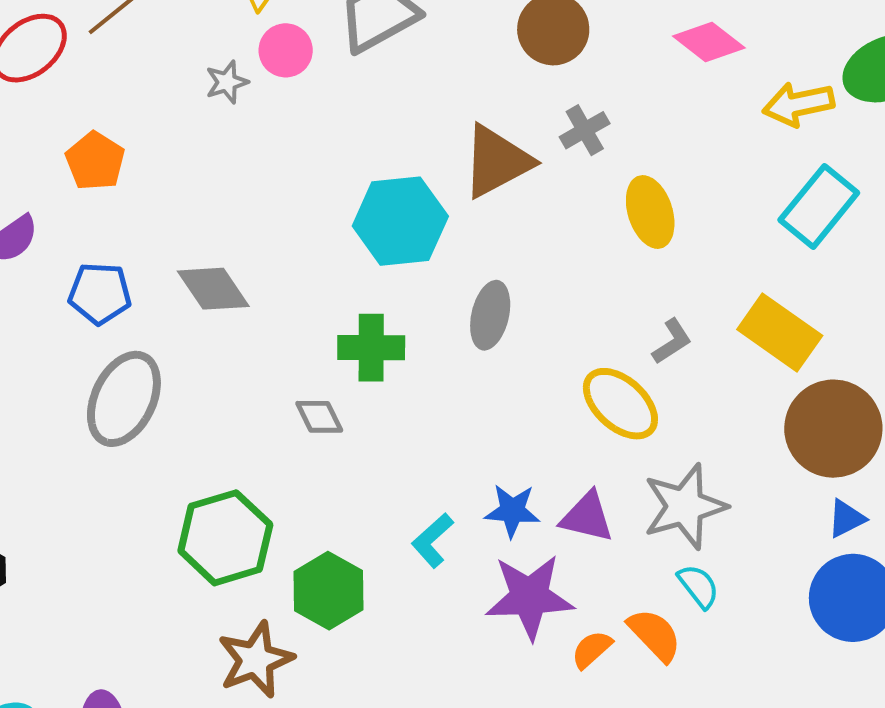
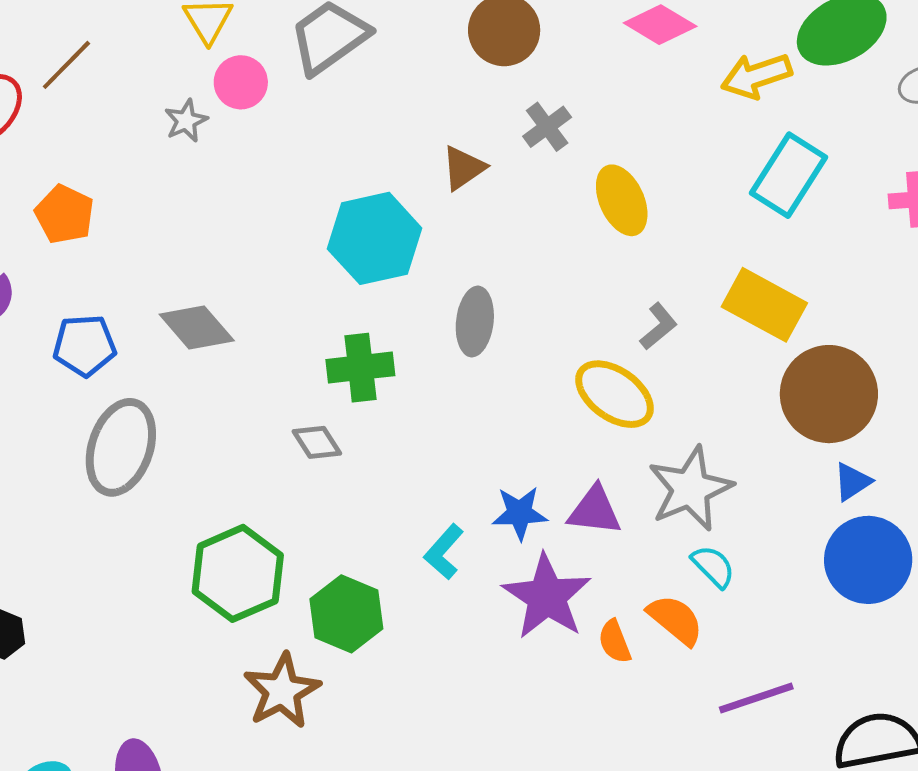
brown triangle: (497, 161) -> (463, 168), size x0.6
purple star: (530, 597) -> (547, 597), turned -30
orange semicircle: (592, 649) -> (615, 642), turned -63

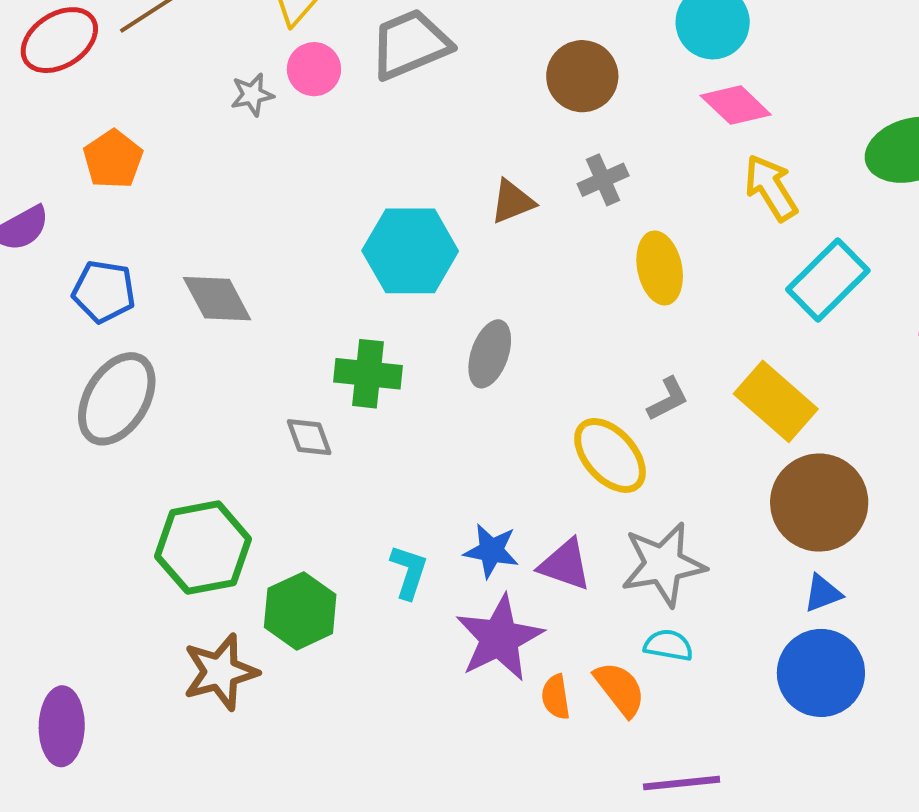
yellow arrow: (756, 76) -> (771, 188), moved, turned 64
cyan L-shape: (444, 552) -> (409, 572), turned 144
cyan semicircle: (713, 566) -> (668, 645), turned -48

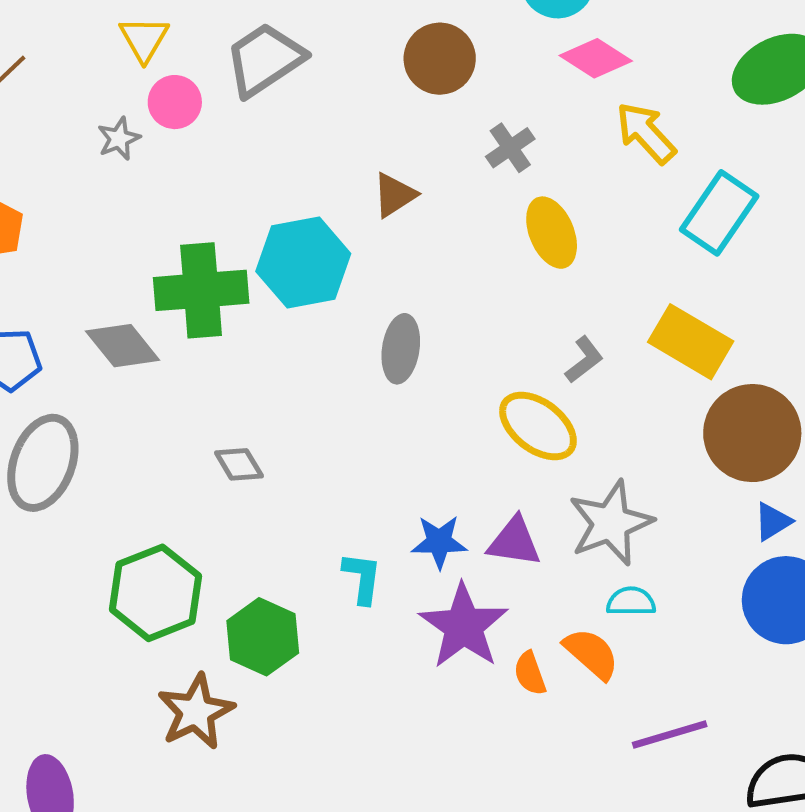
gray cross: (603, 180) -> (510, 148), moved
green cross: (368, 374) -> (201, 290), moved, size x1.4

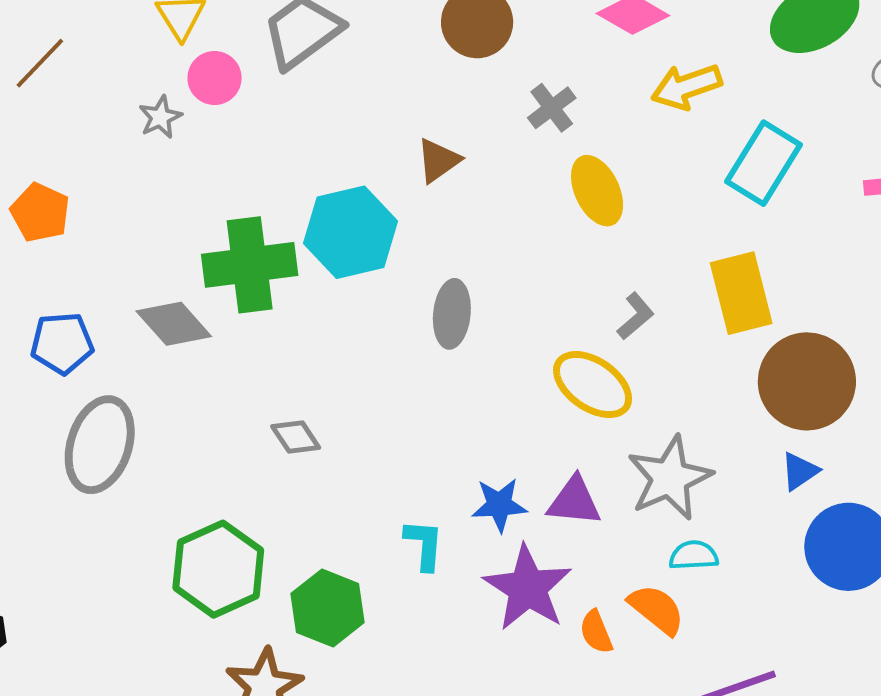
yellow arrow: (646, 133) -> (686, 87), turned -64
yellow rectangle: (691, 342) -> (741, 293), turned 48
blue triangle: (773, 521) -> (800, 471), moved

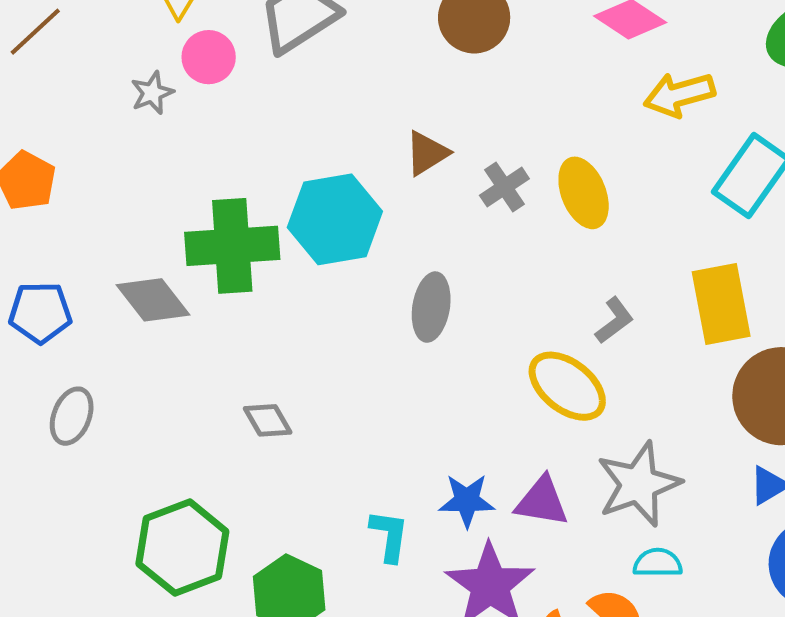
gray cross: (552, 108) -> (504, 187), moved
gray ellipse: (100, 445) -> (72, 416), size x0.6

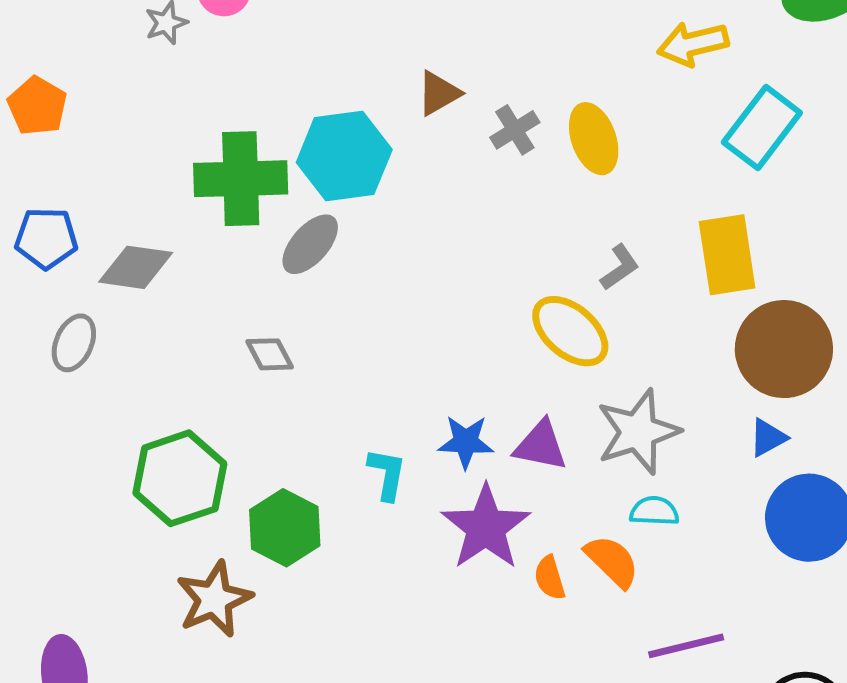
gray diamond: (153, 300) -> (136, 267), moved, turned -46
gray ellipse: (431, 307) -> (310, 244), moved, turned 30

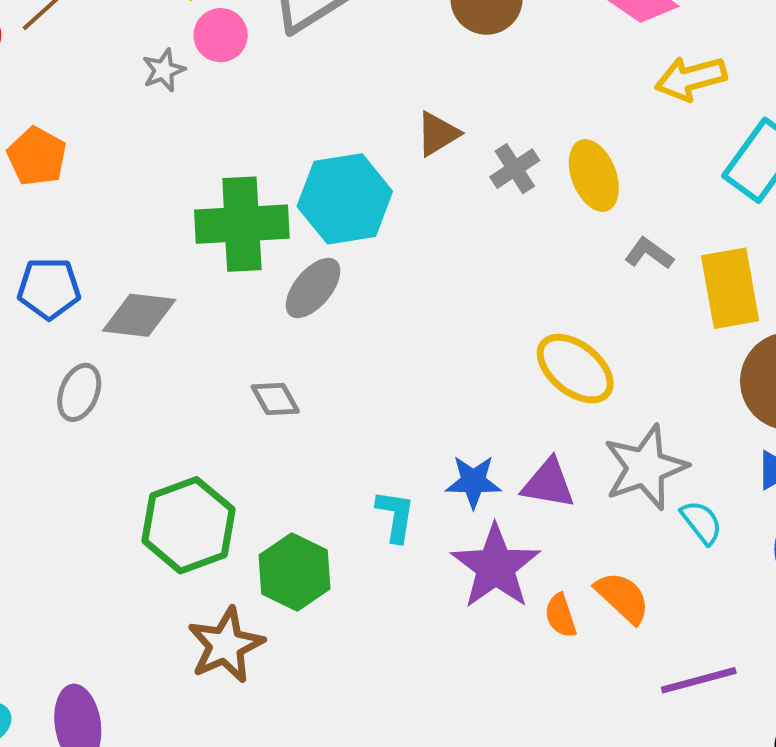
gray L-shape: (620, 267) -> (649, 253), moved, turned -108
cyan semicircle: (654, 511) -> (701, 522), moved, turned 51

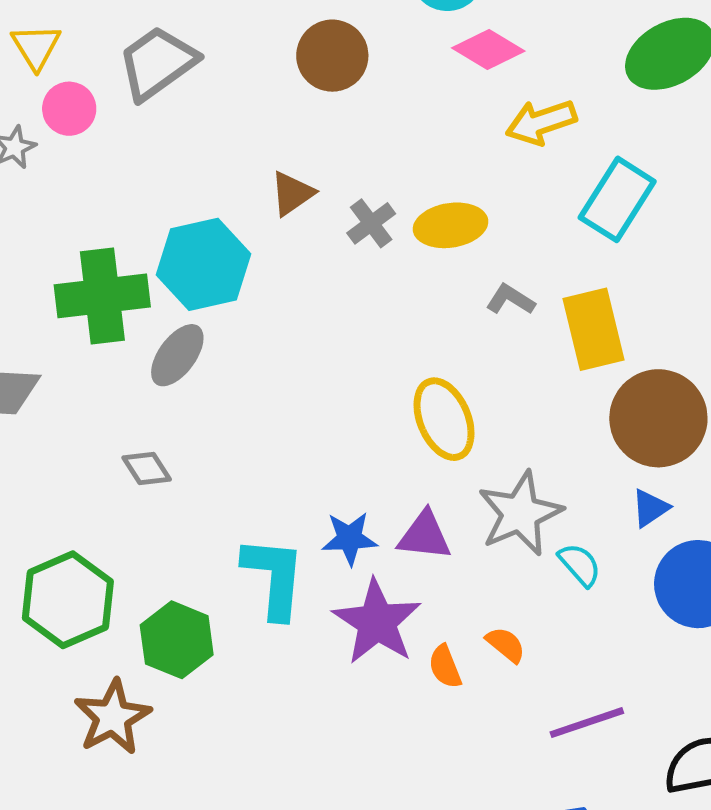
yellow ellipse: (594, 175) -> (451, 225), turned -74
yellow ellipse: (575, 369) -> (444, 419), turned 32
cyan L-shape: (395, 516) -> (274, 577), size x1.6
orange semicircle: (623, 597) -> (506, 645), size x0.7

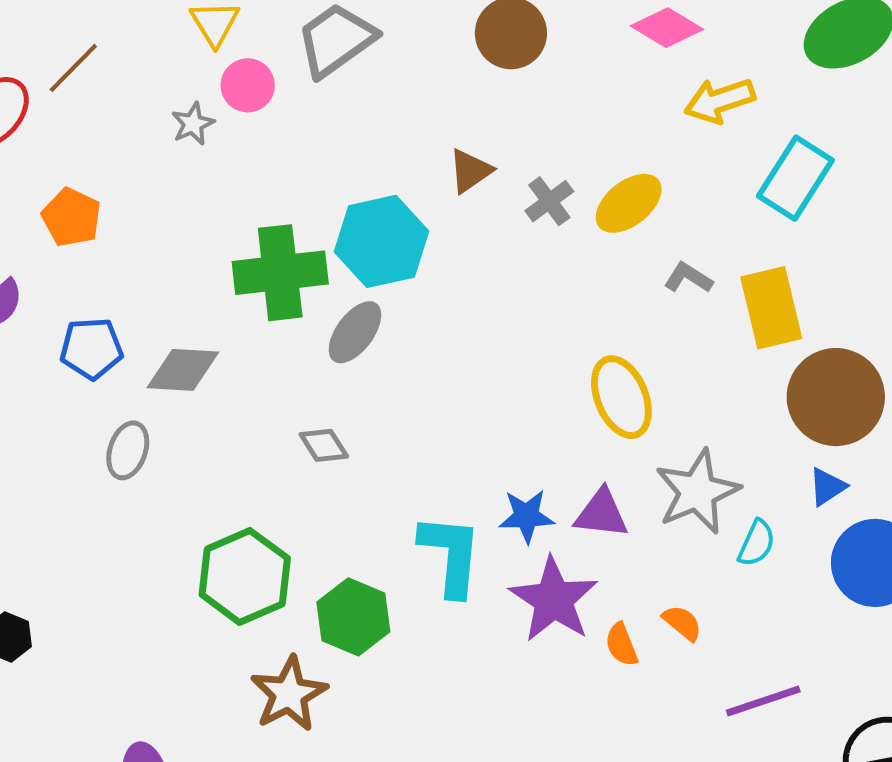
yellow ellipse: (451, 225) -> (629, 203), turned -30
cyan semicircle: (580, 565) -> (757, 543), turned 66

